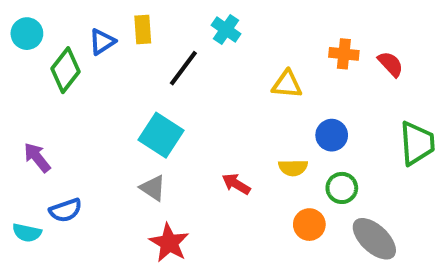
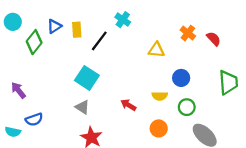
yellow rectangle: (143, 29) -> (77, 30), moved
orange cross: (344, 54) -> (188, 33), turned 32
orange circle: (309, 225) -> (159, 128), moved

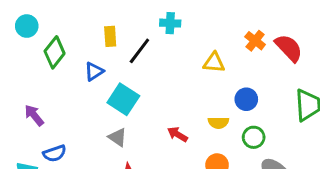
cyan cross: (123, 20) -> (170, 23), turned -32
blue triangle: (54, 26) -> (94, 71), moved
red semicircle: (214, 39) -> (289, 48), size x1.5

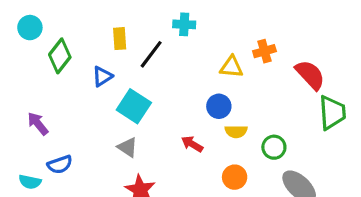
orange cross: (255, 41) -> (264, 51), moved, turned 36
red semicircle: (289, 48) -> (310, 75), moved
blue circle: (246, 99) -> (219, 106), moved

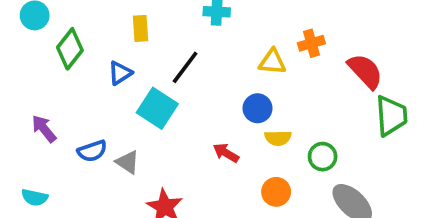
black line: (151, 54) -> (185, 67), moved
gray triangle: (128, 147) -> (128, 162), moved
blue semicircle: (60, 165) -> (92, 151), moved

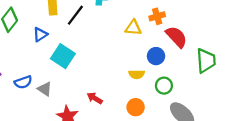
black line: (185, 67) -> (75, 15), moved
red semicircle: (365, 71) -> (176, 37), moved
blue circle: (258, 108) -> (156, 56), moved
red arrow: (226, 153) -> (95, 98), moved

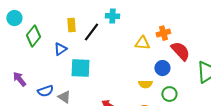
cyan square: (63, 56) -> (80, 68), turned -30

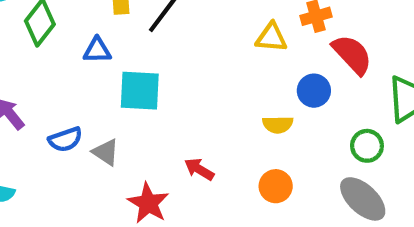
blue triangle: (60, 49) -> (97, 50), turned 32
green circle: (169, 94) -> (367, 146), moved

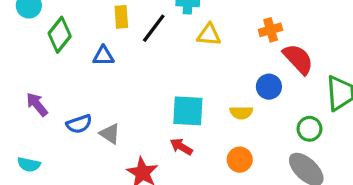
yellow triangle: (271, 38) -> (209, 35), moved
cyan square: (140, 91) -> (188, 111), moved

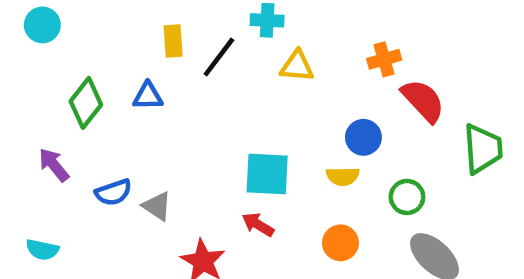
green diamond: (60, 35) -> (86, 103), moved
blue circle: (269, 87) -> (363, 137), moved
green circle: (309, 129) -> (407, 197), moved

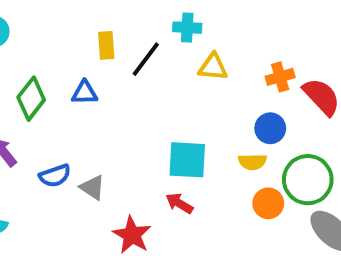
orange cross: (384, 59) -> (280, 77), moved
green circle: (407, 197) -> (308, 180), size x1.6
orange circle: (340, 243) -> (268, 203), moved

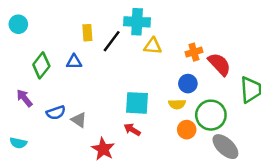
cyan cross: (187, 28) -> (137, 22), size x1.5

